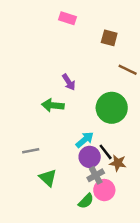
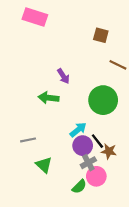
pink rectangle: (67, 18) -> (35, 17), moved, size x1.5

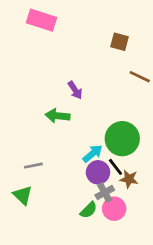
green circle: (103, 100) -> (122, 139), moved
green triangle: (44, 165) -> (23, 195), moved
green semicircle: (79, 187) -> (89, 210), moved

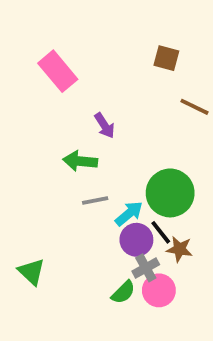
pink rectangle: (41, 20) -> (58, 71), moved, turned 32
gray line: (33, 166) -> (95, 200), moved

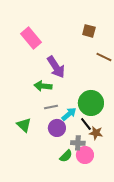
purple arrow: (105, 126) -> (56, 67), size x1.6
purple circle: (136, 240) -> (57, 128), moved
gray cross: (146, 268) -> (78, 143), turned 32
green triangle: (31, 272) -> (24, 125), moved

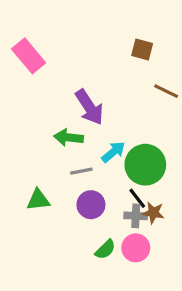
pink rectangle: (31, 38) -> (29, 56), moved
cyan arrow: (69, 114) -> (113, 152), moved
green triangle: (24, 125) -> (38, 200), turned -49
gray cross: (78, 143) -> (136, 216), moved

